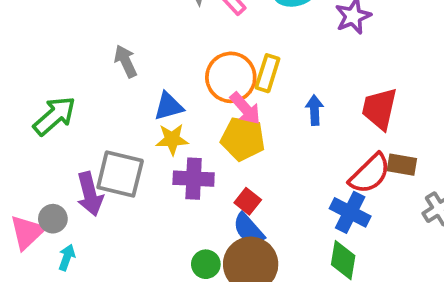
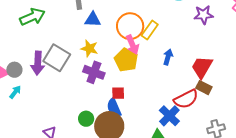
blue triangle: (169, 106) -> (93, 20), moved
brown rectangle: (402, 165) -> (204, 88), moved
red square: (248, 201) -> (118, 93), turned 32

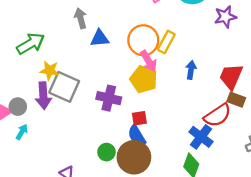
yellow star: (89, 48) -> (50, 70), moved

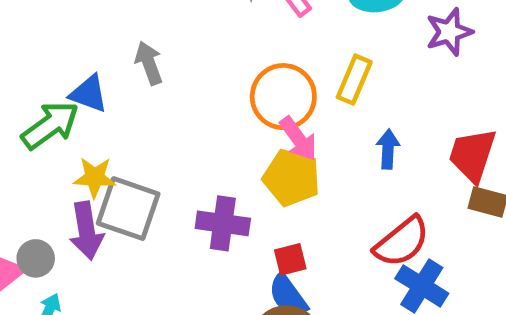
blue triangle: (100, 38) -> (89, 94), moved, turned 30
yellow rectangle: (166, 42) -> (354, 80), moved
red semicircle: (218, 115) -> (402, 242), moved

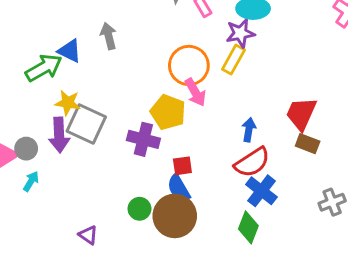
purple star: (449, 32) -> (240, 33), moved
blue arrow: (388, 149) -> (249, 130), moved
yellow pentagon: (292, 178) -> (168, 112), moved

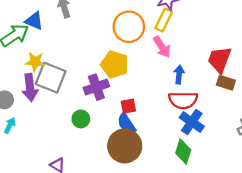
pink arrow: (195, 92) -> (162, 47), moved
purple cross: (143, 139) -> (96, 87), turned -30
red semicircle: (252, 162) -> (183, 100), turned 36
green circle: (139, 209) -> (81, 119), moved

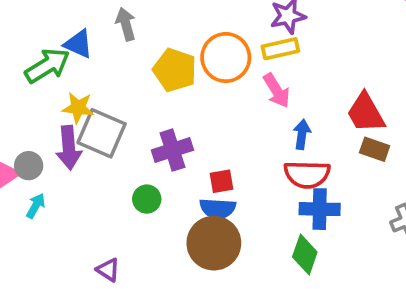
yellow rectangle: (164, 20) -> (280, 49), turned 50
red trapezoid: (219, 60) -> (366, 113), turned -52
yellow pentagon: (115, 64) -> (175, 70), moved
blue cross: (192, 122) -> (320, 209), turned -35
blue semicircle: (126, 124) -> (218, 209), turned -55

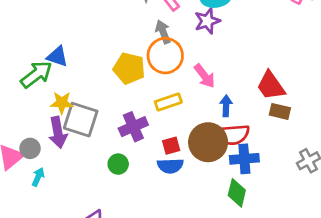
gray arrow: (126, 24) -> (163, 32), moved
yellow rectangle: (280, 49) -> (168, 102), moved
brown circle: (214, 243) -> (208, 142), moved

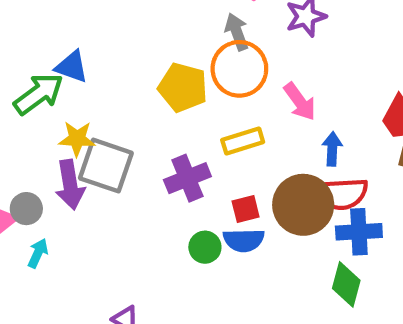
green circle: (118, 164) -> (205, 247), moved

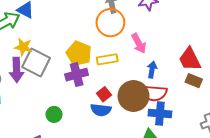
yellow pentagon: (183, 87) -> (79, 53), moved
red square: (246, 209) -> (104, 94), turned -32
green circle: (205, 247) -> (54, 114), moved

